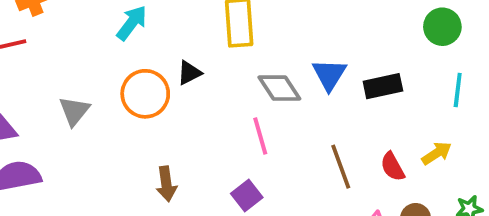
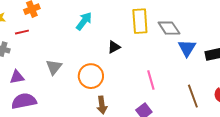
gray diamond: (279, 88) -> (169, 28), moved
orange circle: (145, 94) -> (91, 76), moved

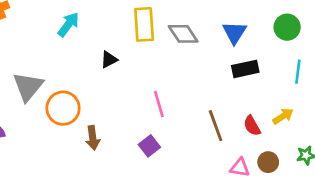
blue triangle: (187, 48) -> (234, 33), moved
gray triangle: (54, 67) -> (28, 87), size x1.4
orange circle: (91, 76) -> (63, 108), moved

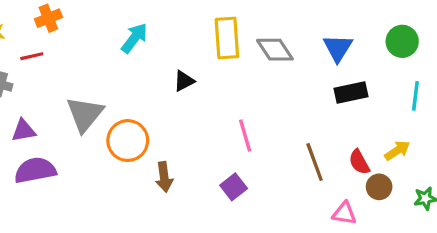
brown circle: (268, 162) -> (379, 187), moved

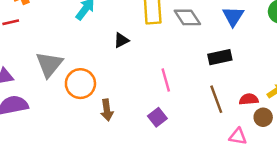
black rectangle: (351, 93) -> (220, 57), moved
red semicircle: (359, 162) -> (249, 99), turned 114

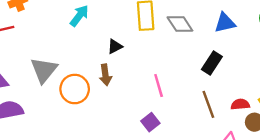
blue triangle: (233, 16) -> (225, 23), turned 45
black rectangle: (220, 57) -> (212, 63), turned -45
brown arrow: (107, 110) -> (105, 75), moved

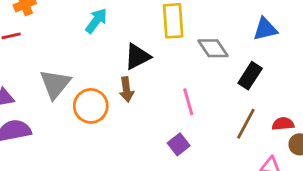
gray diamond: (180, 24) -> (213, 48), moved
black triangle: (115, 46) -> (137, 56), size x1.5
brown line: (208, 104) -> (246, 124), turned 48

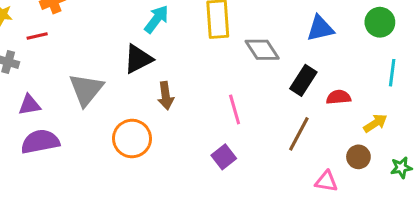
cyan arrow: (96, 21) -> (156, 19), moved
black triangle: (137, 56) -> (138, 59), moved
orange circle: (91, 106) -> (132, 139), moved
red semicircle: (283, 124) -> (339, 97), moved

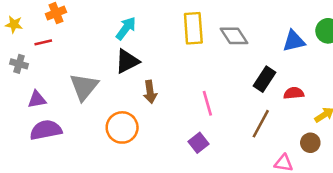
cyan arrow: (156, 19) -> (126, 28), moved
blue triangle: (320, 28) -> (294, 41), moved
gray diamond: (262, 50) -> (234, 36), moved

